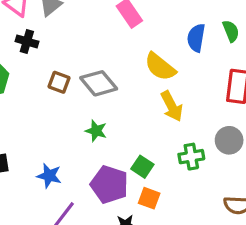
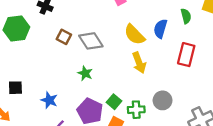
blue semicircle: (196, 38) -> (160, 29), moved
gray circle: (229, 140) -> (163, 100), moved
green cross: (191, 157) -> (136, 110), moved

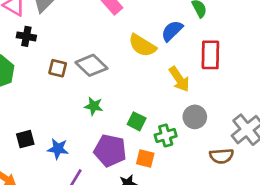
blue semicircle: (160, 29) -> (172, 31), turned 42
yellow arrow: (139, 63) -> (179, 79), moved
black square: (15, 88) -> (25, 139), moved
green square: (114, 102) -> (137, 121), moved

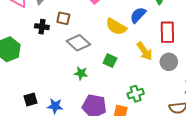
black cross: (26, 36) -> (42, 27), moved
brown square: (58, 68) -> (63, 18), moved
gray circle: (195, 117) -> (169, 62), moved
green square: (137, 121) -> (110, 61), moved

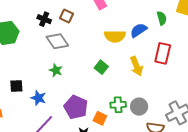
yellow semicircle: (116, 27) -> (115, 36), turned -45
gray diamond: (78, 43) -> (57, 41), moved
gray circle: (169, 62) -> (139, 107), moved
green star: (81, 73) -> (56, 70), moved

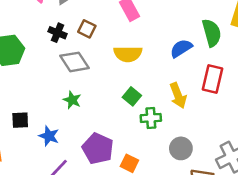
green semicircle: (162, 18) -> (212, 33), size x1.5
yellow semicircle: (115, 36) -> (128, 54), moved
green cross: (118, 105) -> (151, 118), moved

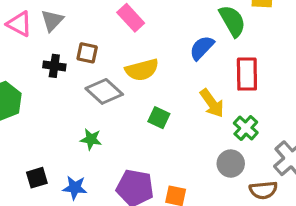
gray diamond: (74, 62) -> (104, 91), moved
green cross: (151, 118) -> (246, 128), moved, turned -30

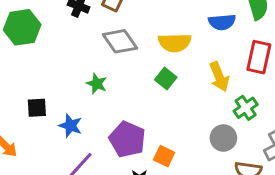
blue semicircle: (202, 48) -> (222, 22), turned -152
yellow semicircle: (142, 70) -> (175, 43), moved

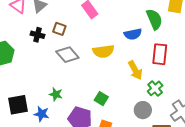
green square: (166, 78) -> (101, 99), moved
green star: (97, 84) -> (56, 94), moved
black square: (37, 108) -> (18, 105), size x1.5

